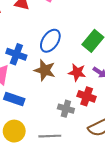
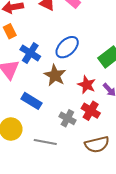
blue rectangle: (14, 99) -> (31, 101), moved

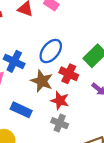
red star: (87, 85) -> (60, 101), moved
red cross: (91, 111) -> (69, 74), moved

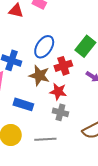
red cross: (69, 74) -> (63, 66), turned -36

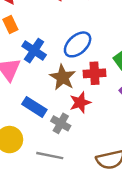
red star: (58, 92) -> (80, 102), turned 30
gray cross: (60, 112) -> (61, 123), moved

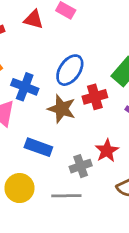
red star: (80, 102) -> (107, 151), moved
gray cross: (61, 123) -> (81, 166), moved, turned -36

